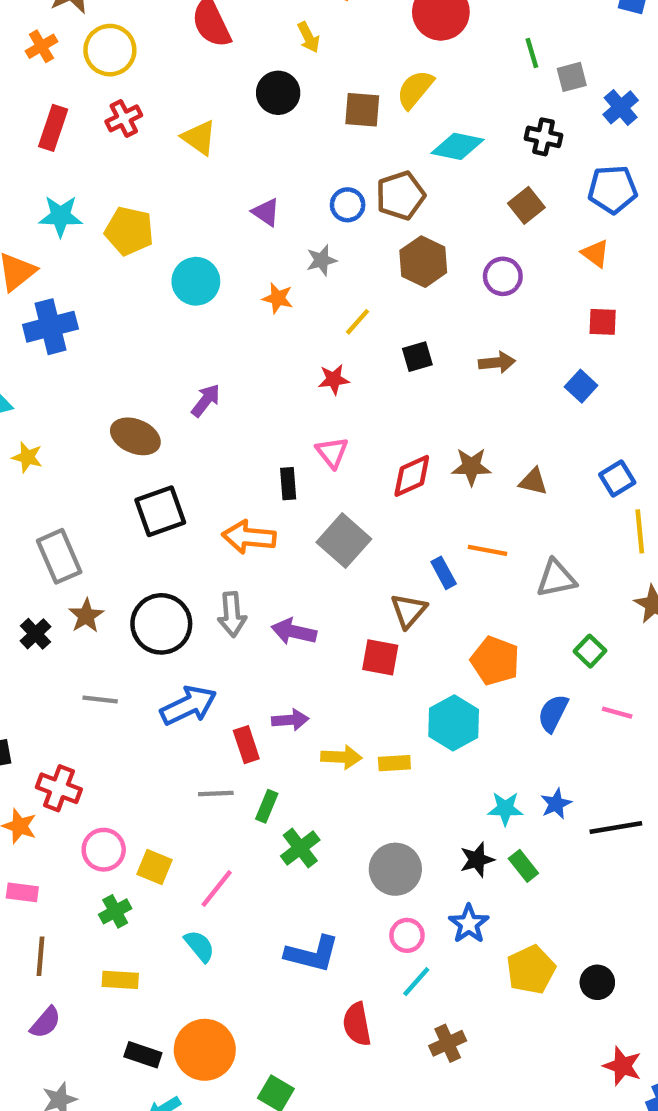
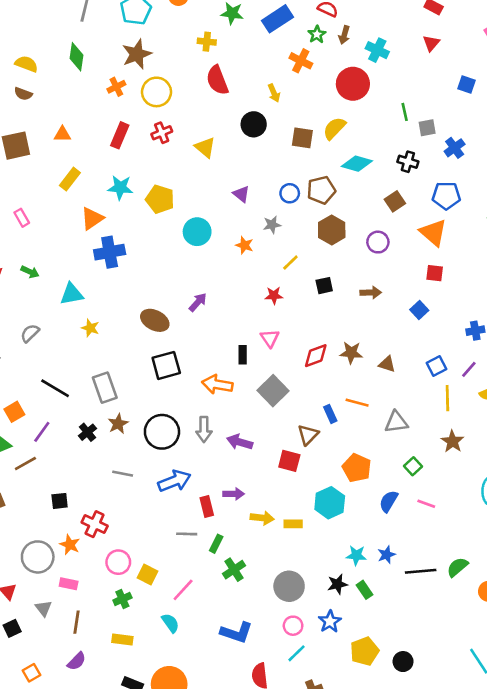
orange triangle: (595, 253) -> (433, 233), size x1.6

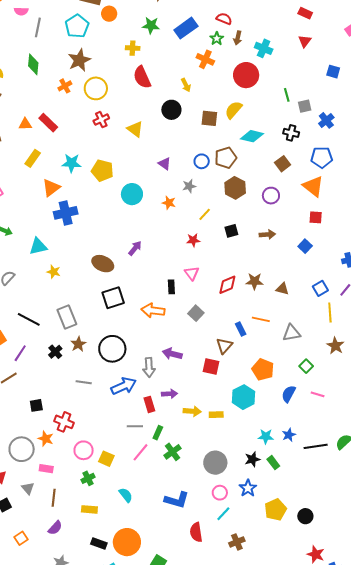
red rectangle: (120, 135) -> (48, 123), moved, turned -66
gray square: (273, 391) -> (196, 313), size x0.7
gray arrow: (204, 429) -> (149, 367), moved
pink line: (183, 590) -> (140, 452), moved

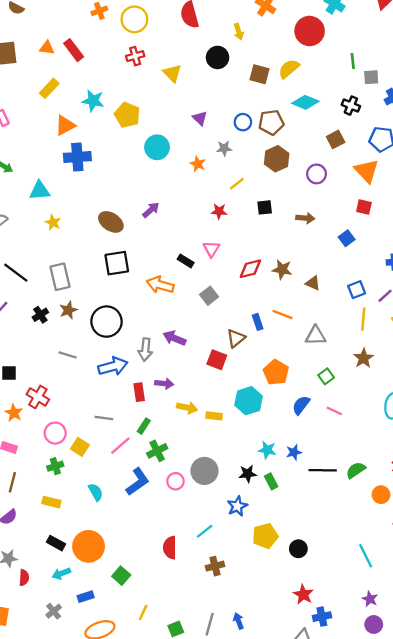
black rectangle: (171, 287) -> (186, 261), turned -64
gray line: (135, 426) -> (104, 418), moved
pink circle: (220, 493) -> (175, 481), moved
blue L-shape: (177, 500) -> (138, 482), moved, turned -60

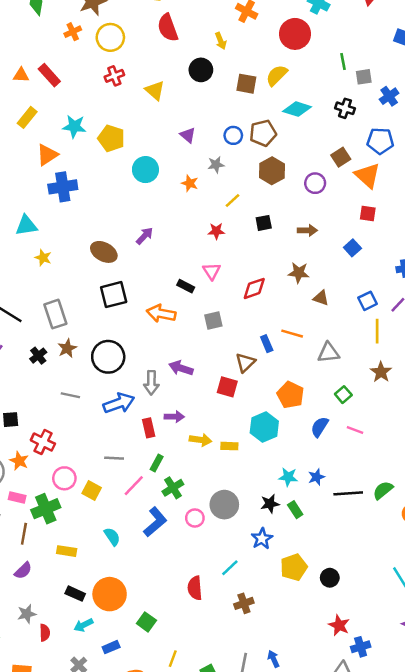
brown square: (336, 139) -> (341, 157), moved
brown star: (282, 270) -> (299, 273), moved
gray square: (209, 296) -> (213, 321), turned 30
green cross: (55, 466) -> (46, 509), moved, size x1.6

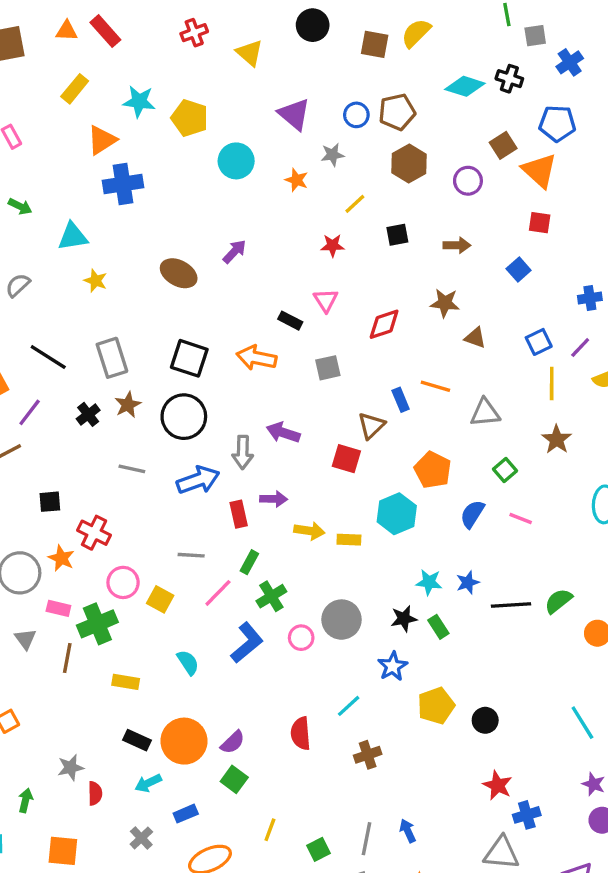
cyan diamond: (297, 109) -> (465, 86), moved
purple triangle: (188, 135) -> (294, 114), size x1.5
black square: (114, 295) -> (189, 358), moved, turned 32
purple semicircle: (23, 571) -> (233, 742), moved

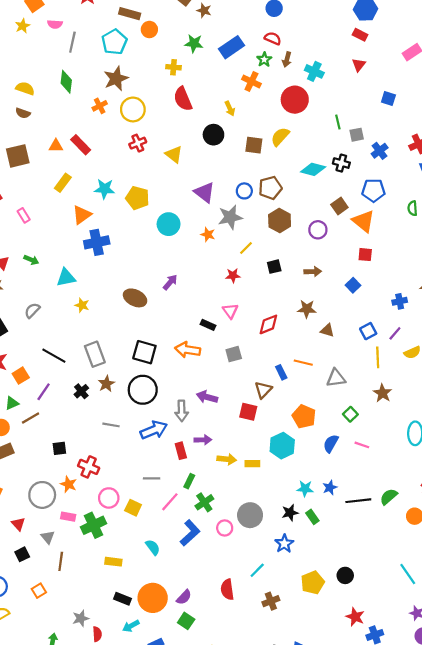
gray star: (333, 155) -> (230, 217), size x1.6
brown line: (67, 658) -> (61, 561), moved
yellow pentagon: (436, 706) -> (313, 583), moved

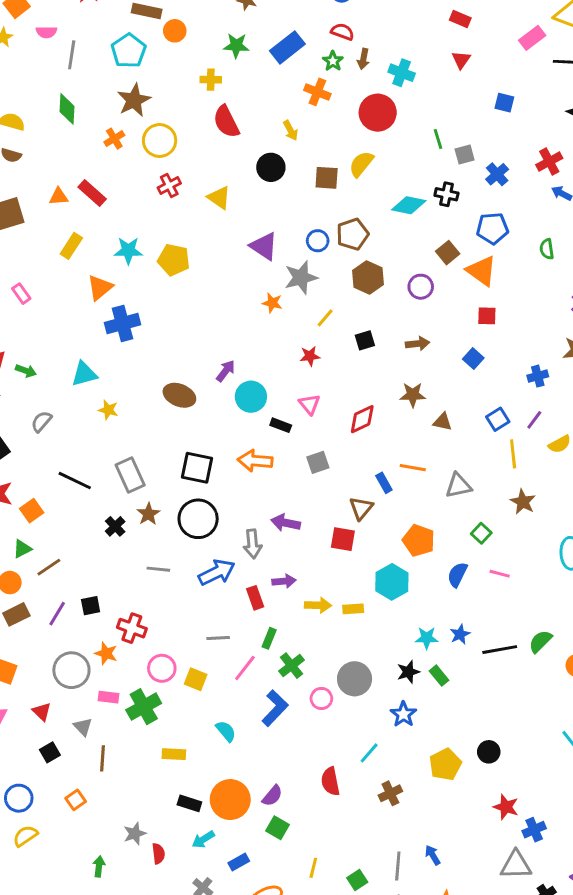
cyan circle: (169, 224) -> (251, 397), moved
green arrow: (31, 260) -> (26, 371), moved
purple line: (44, 392) -> (57, 614), moved

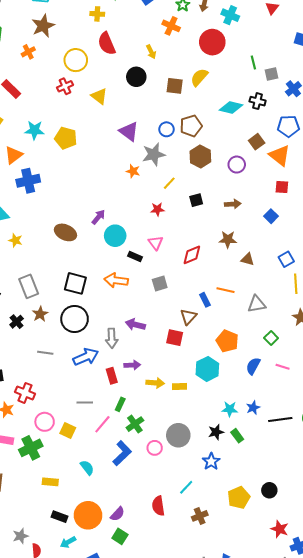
yellow circle: (160, 140) -> (76, 60), moved

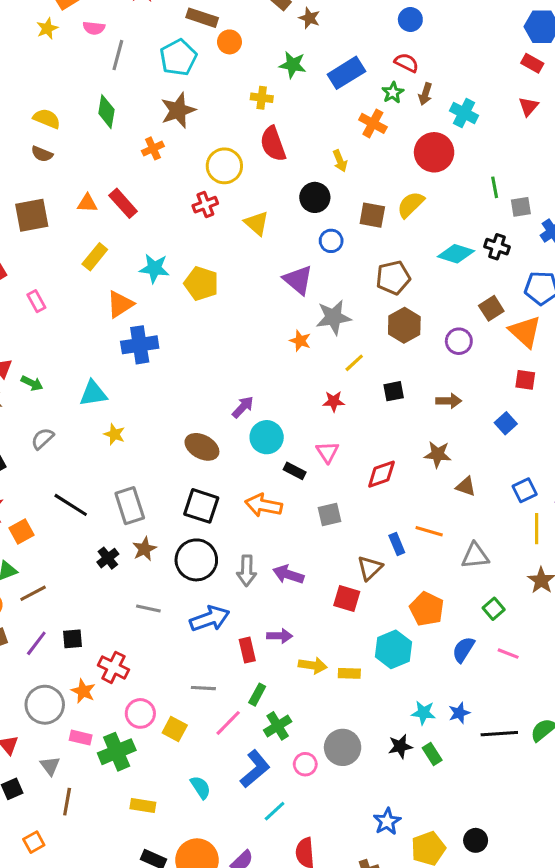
blue circle: (166, 129) -> (331, 241), moved
brown ellipse: (65, 232) -> (202, 447), moved
gray arrow: (112, 338) -> (247, 571), moved
blue star: (211, 461) -> (387, 821), moved
cyan line: (186, 487) -> (275, 811), moved

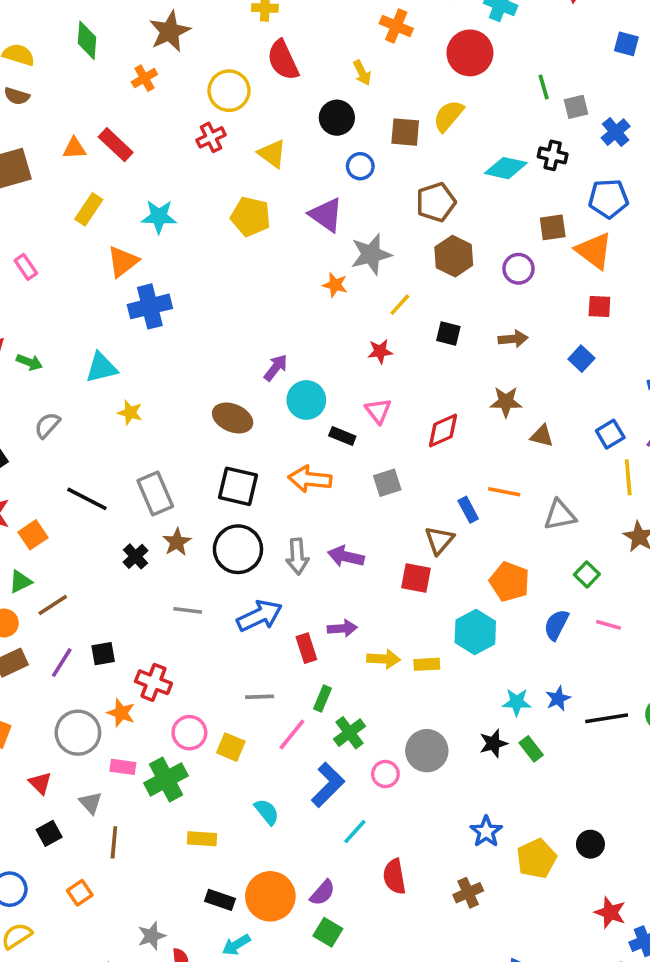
yellow pentagon: (201, 284) -> (251, 217), moved
brown square: (491, 308) -> (553, 227), turned 30
black square: (394, 391) -> (448, 333), turned 30

